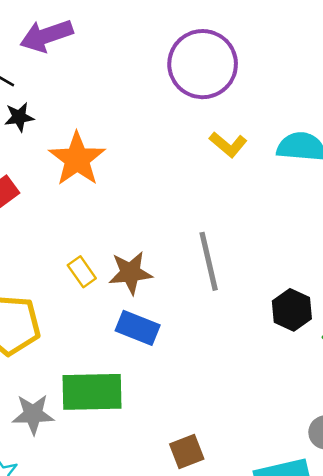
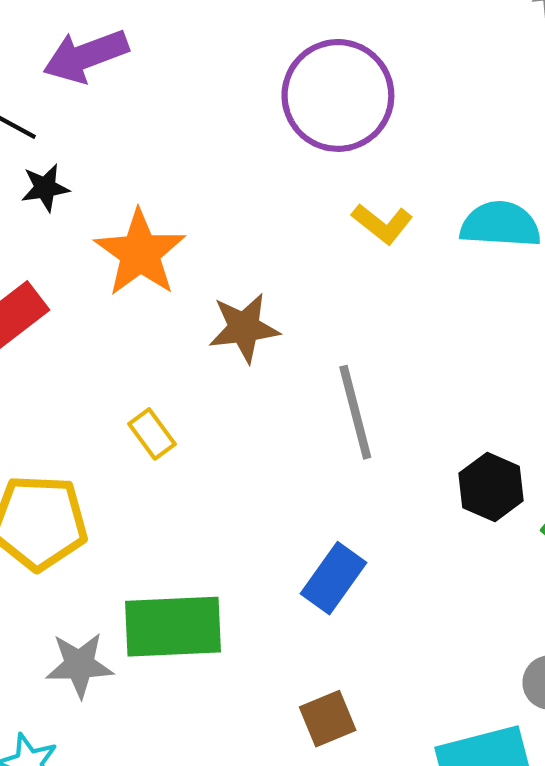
brown star: (130, 273) -> (244, 328), moved
blue rectangle: (138, 328) -> (333, 578), moved, turned -75

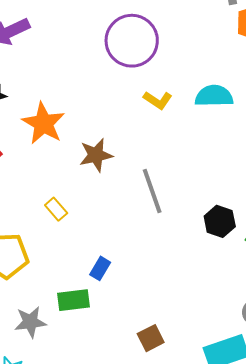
blue rectangle: (333, 578) -> (100, 268), moved, size x0.7
green rectangle: (173, 627) -> (74, 300), size x0.7

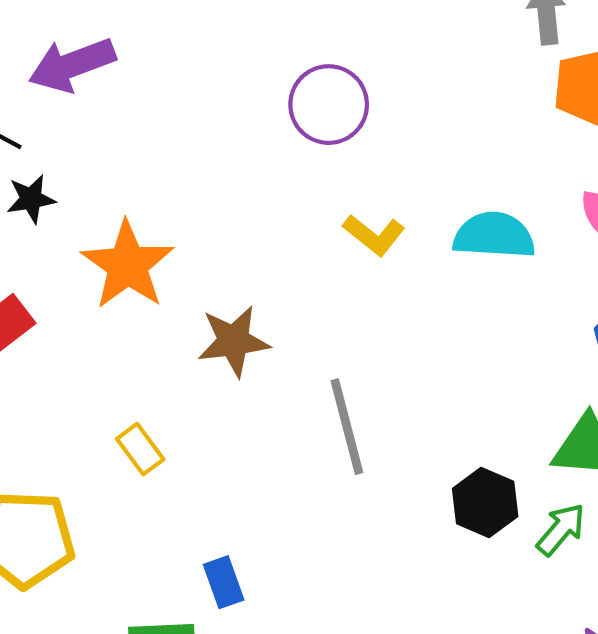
purple circle: (132, 41) -> (329, 105), size x0.7
blue rectangle: (100, 268) -> (224, 582), turned -55

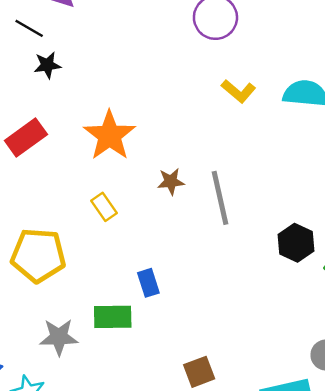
orange star: (128, 265) -> (110, 135), moved
brown star: (234, 341) -> (171, 182), moved, size x0.7

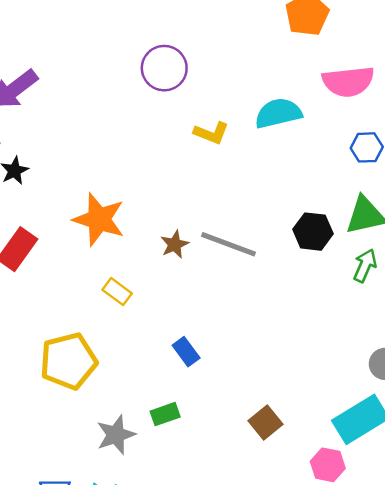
gray line: (220, 198) -> (228, 244), turned -38
black hexagon: (296, 243) -> (313, 232), moved
green rectangle: (113, 317) -> (165, 414), moved, size x0.7

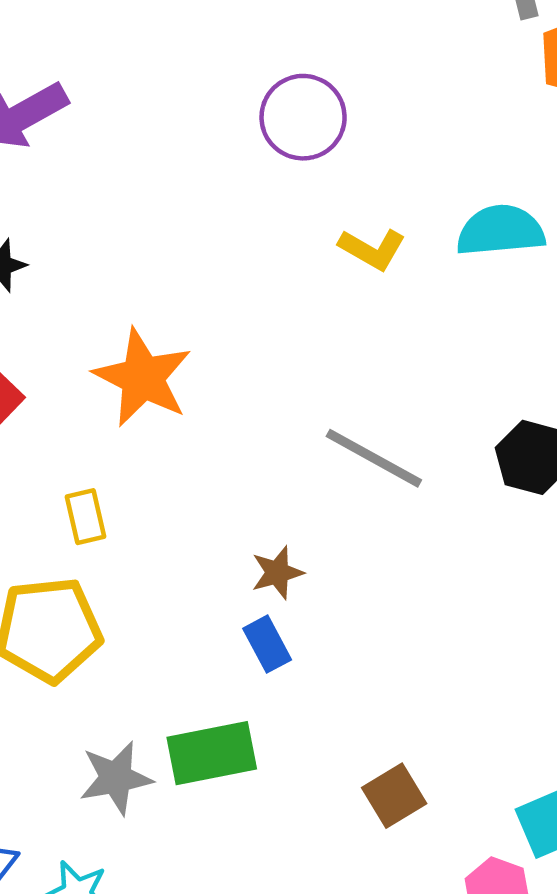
brown star: (175, 244) -> (277, 573), moved
yellow rectangle: (117, 292) -> (86, 517), moved, turned 32
green rectangle: (165, 414) -> (212, 753), size x1.6

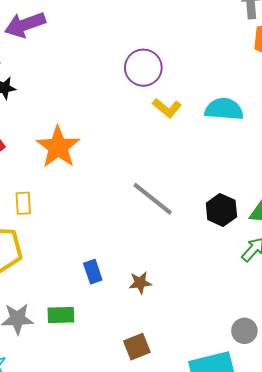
purple circle: (303, 117) -> (143, 68), moved
brown star: (277, 573) -> (140, 283), moved
green rectangle: (212, 753) -> (61, 315), size x0.7

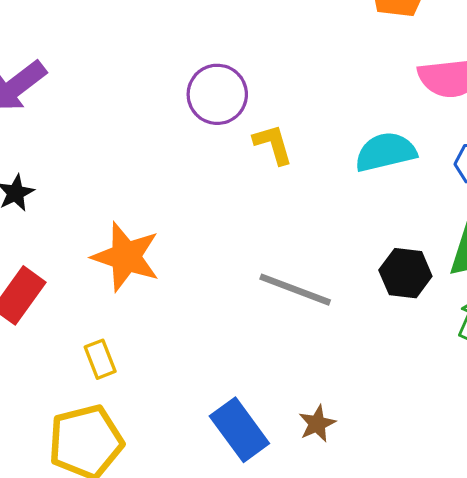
yellow L-shape: (167, 108) -> (273, 144), turned -128
cyan semicircle: (224, 109) -> (386, 152), moved
blue rectangle: (93, 272) -> (239, 430), size x1.6

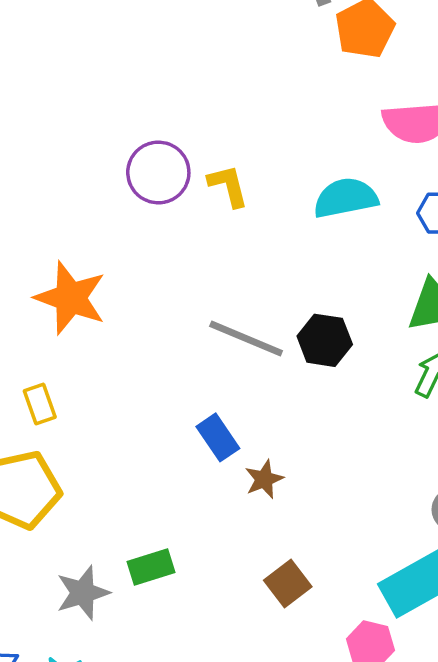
purple circle: (217, 94) -> (158, 172), moved
black hexagon: (405, 273) -> (325, 340), moved
blue rectangle: (239, 430) -> (218, 437), moved, size x0.7

